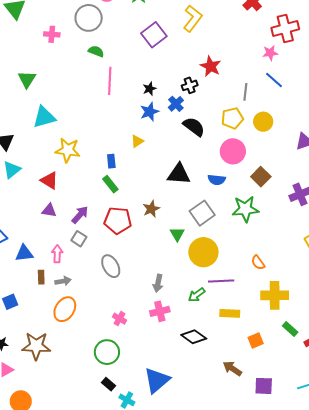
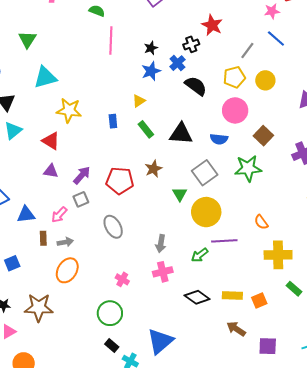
gray line: (245, 92) -> (247, 51), turned 30
green rectangle: (110, 184) -> (146, 129), moved
gray square: (79, 239) -> (81, 199), turned 35
pink arrow: (57, 254) -> (59, 215), turned -138
yellow rectangle: (230, 313) -> (232, 296), moved

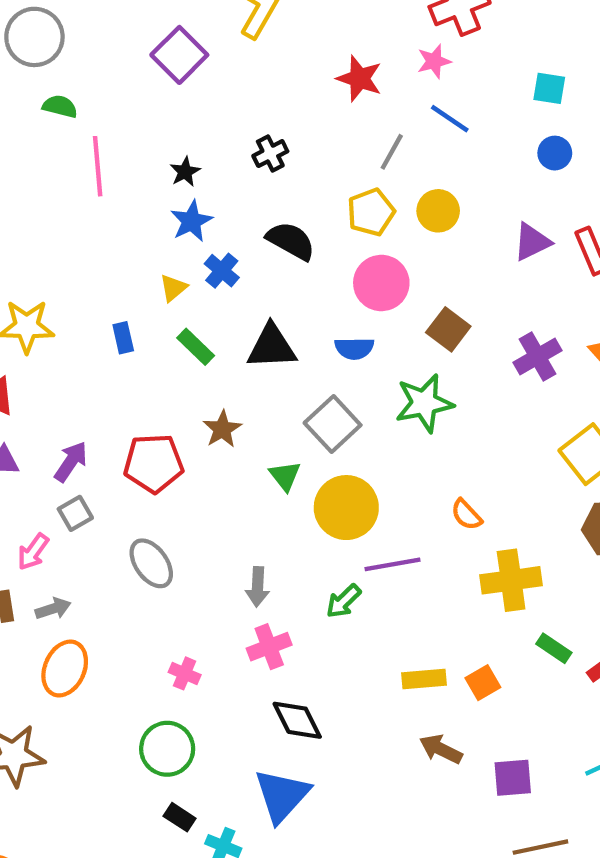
red star: (212, 25) -> (359, 79), moved
blue cross: (177, 63) -> (222, 271), moved
black diamond: (197, 297) -> (297, 720), moved, turned 35

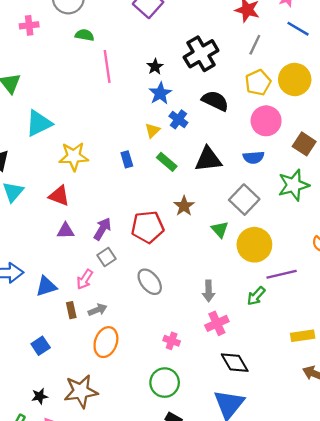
gray line: (392, 152) -> (255, 45), moved
black cross: (270, 154) -> (201, 54), size x1.8
yellow circle: (438, 211) -> (295, 79), size x1.4

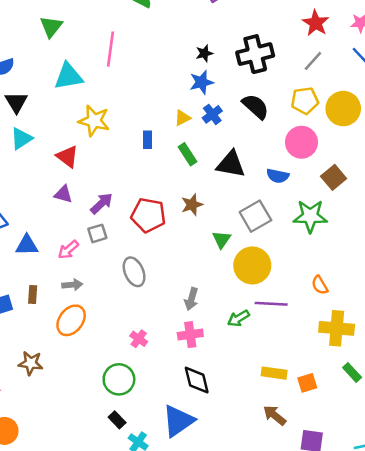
pink line: (107, 66) -> (110, 49), moved
brown rectangle: (71, 310) -> (33, 295), moved
brown star: (81, 391) -> (31, 363), size x0.7

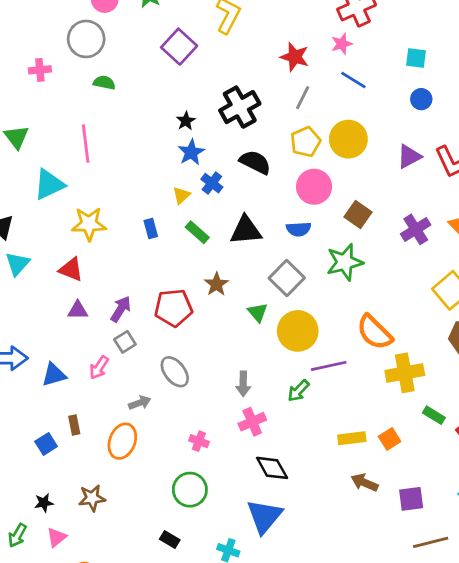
gray arrow: (72, 285) -> (140, 403), moved
orange semicircle: (320, 285) -> (374, 332), size x1.8
black rectangle: (117, 420) -> (170, 540), moved

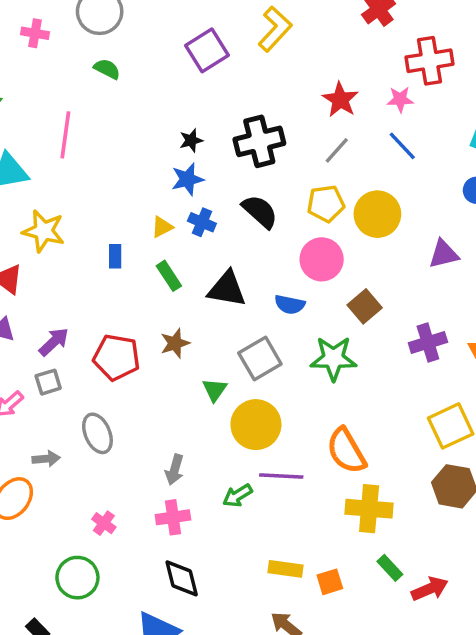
blue cross: (212, 183) -> (202, 222), turned -30

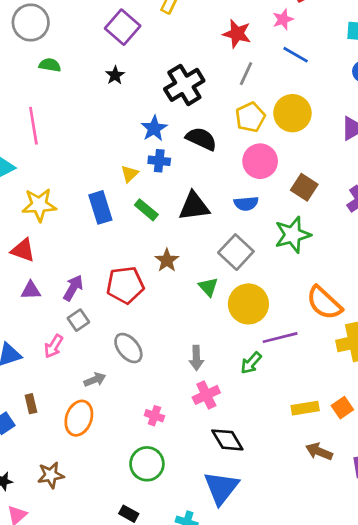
black star: (191, 140) -> (115, 75), moved
blue star: (187, 179) -> (154, 128), moved
blue rectangle: (115, 256) -> (100, 207), size x1.6

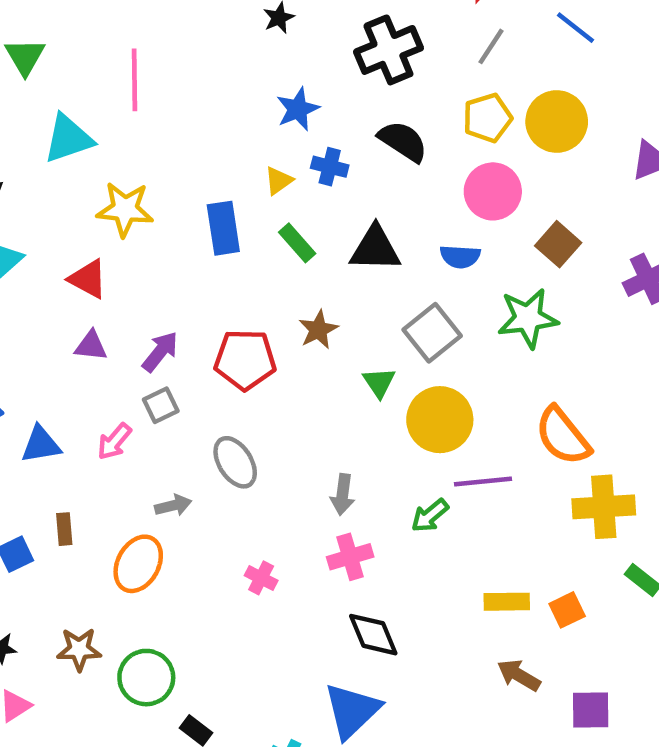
blue star: (154, 128) -> (298, 109), moved
green circle: (147, 464) -> (146, 678), moved

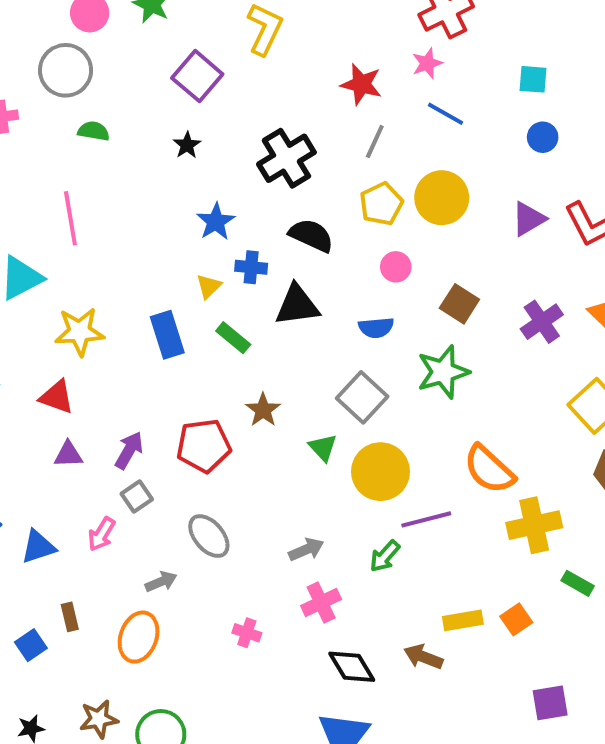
pink circle: (493, 191) -> (396, 267), size x0.6
black triangle: (375, 249) -> (297, 305), moved
gray arrow: (343, 494) -> (306, 549), turned -112
brown arrow: (519, 675) -> (423, 657), moved

